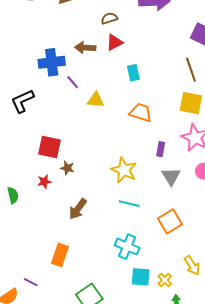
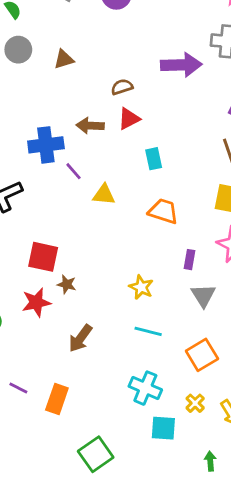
yellow star: (124, 170) -> (141, 287), size x0.7
red star: (44, 182) -> (36, 302), size x1.5
yellow cross: (165, 280) -> (195, 403), moved
purple line: (31, 282) -> (18, 388), moved

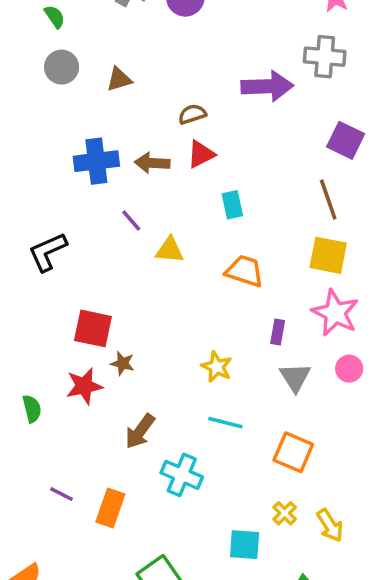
blue cross: (46, 145) -> (96, 161), moved
orange square: (202, 355) -> (293, 452), turned -36
cyan cross: (145, 388) -> (182, 475), moved

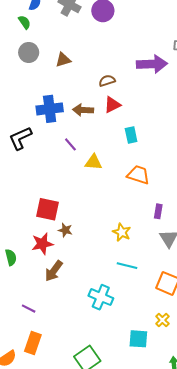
black L-shape: (48, 252) -> (20, 138), moved
brown arrow: (140, 431) -> (54, 271), moved
orange rectangle: (110, 508) -> (33, 343), moved

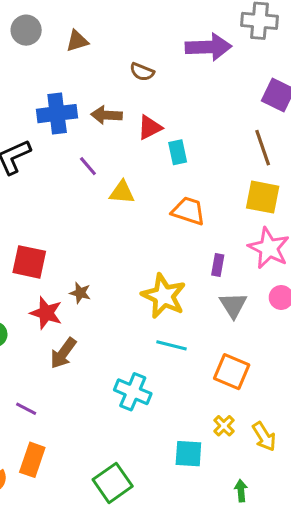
brown semicircle: (107, 81) -> (142, 72), turned -140
red triangle: (112, 105) -> (150, 127), moved
red square: (47, 209) -> (29, 262), moved
yellow star: (122, 232) -> (164, 296), size x1.6
red star: (42, 244) -> (46, 313), turned 30

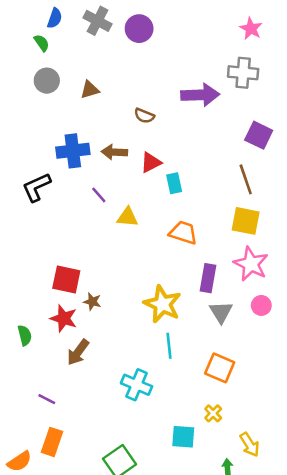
red square: (29, 262) -> (66, 279), moved
purple rectangle: (218, 265) -> (208, 278), size x1.5
cyan line: (171, 345) -> (169, 346), turned 70
yellow arrow: (264, 437) -> (250, 445), moved

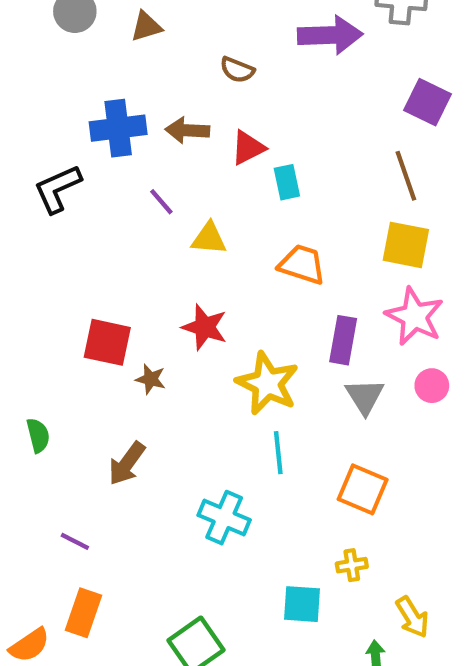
red star: (64, 318) -> (205, 327), moved
yellow cross: (213, 413) -> (352, 565), turned 36

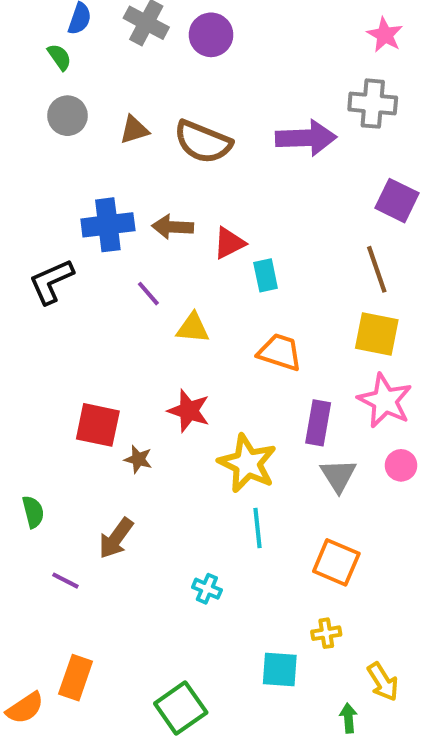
brown semicircle: (237, 70) -> (203, 142), moved, size x1.8
cyan cross: (224, 518) -> (207, 589), size x0.6
purple line: (75, 541) -> (65, 581), moved

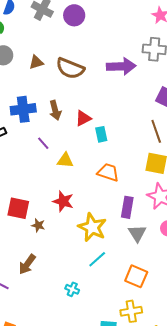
brown arrow: (173, 227) -> (55, 110), turned -108
cyan line: (257, 528) -> (97, 259), turned 54
yellow cross: (326, 633) -> (131, 311), size x1.5

